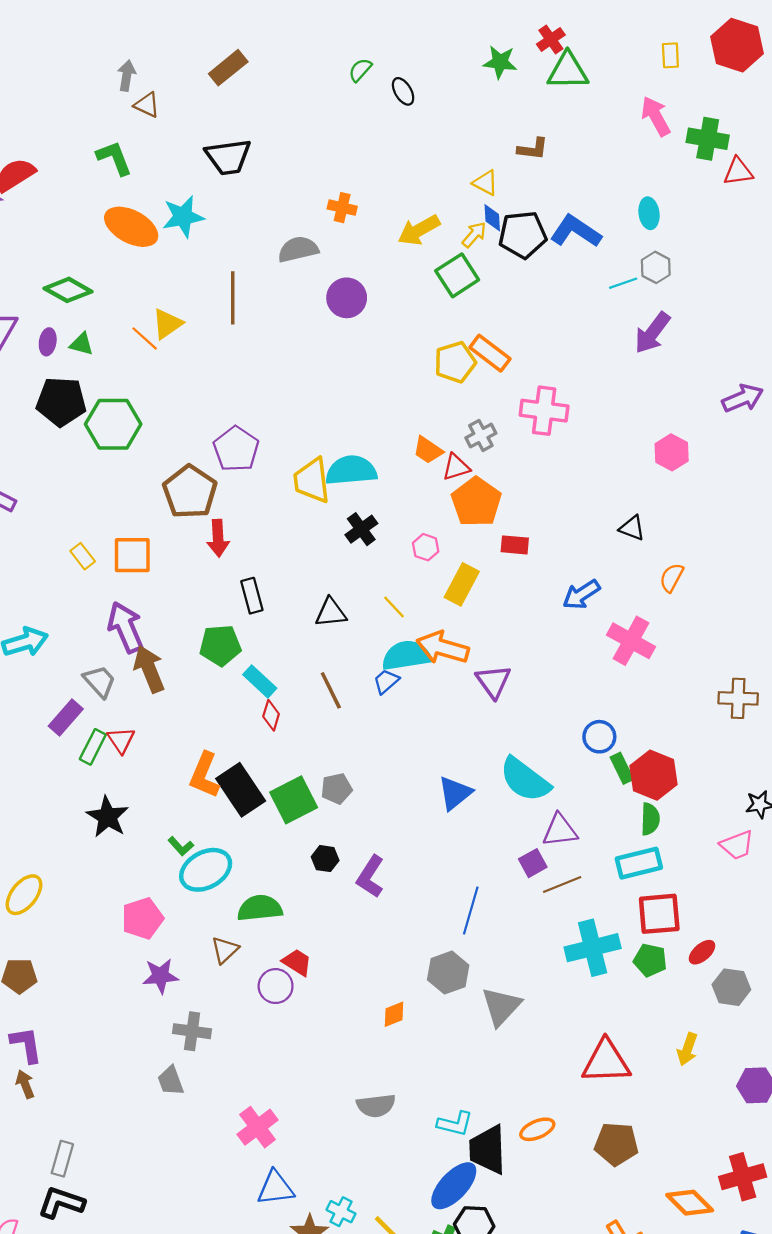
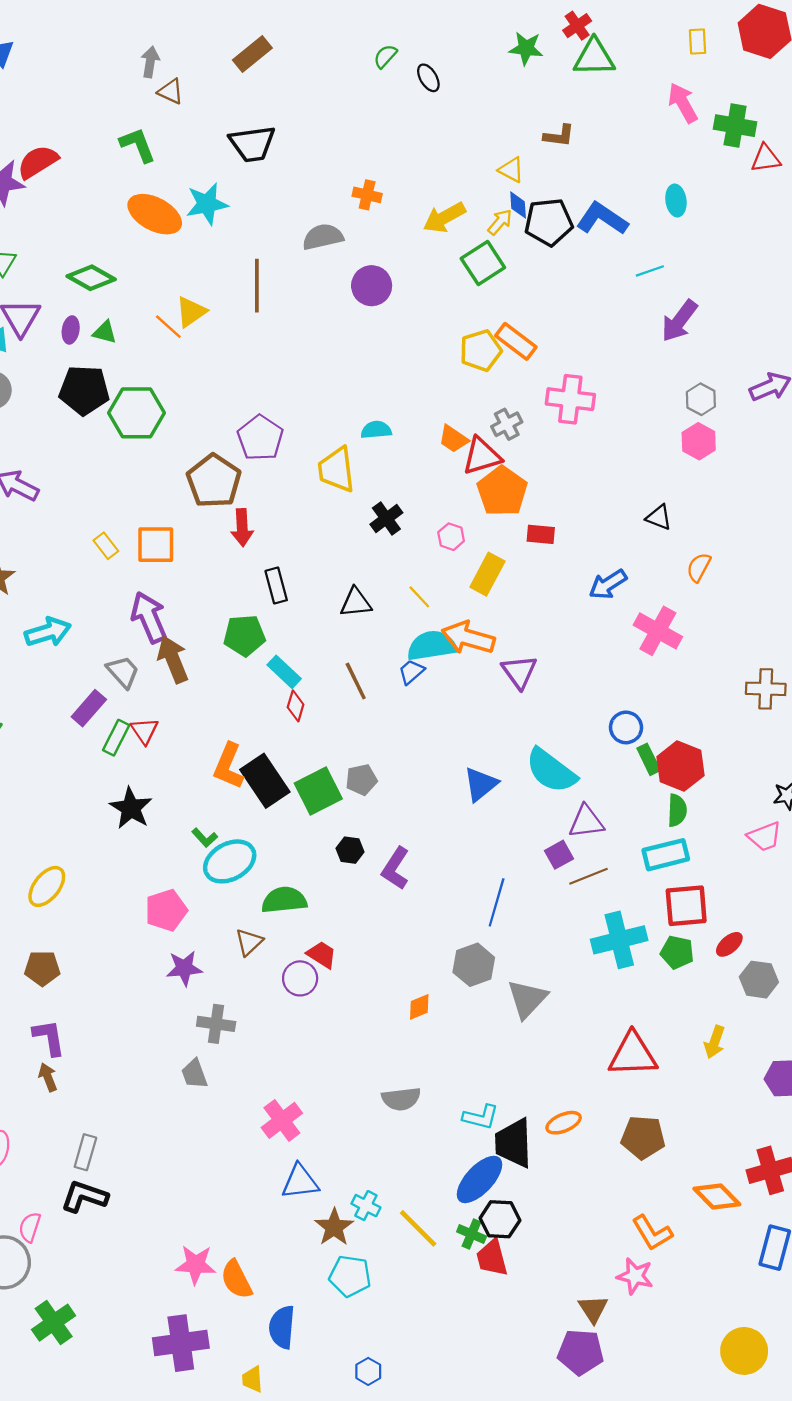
gray hexagon: (656, 267) -> (701, 399), moved
red triangle: (456, 467) -> (482, 456), size x1.4
cyan semicircle: (351, 470) -> (376, 430), moved, size x0.6

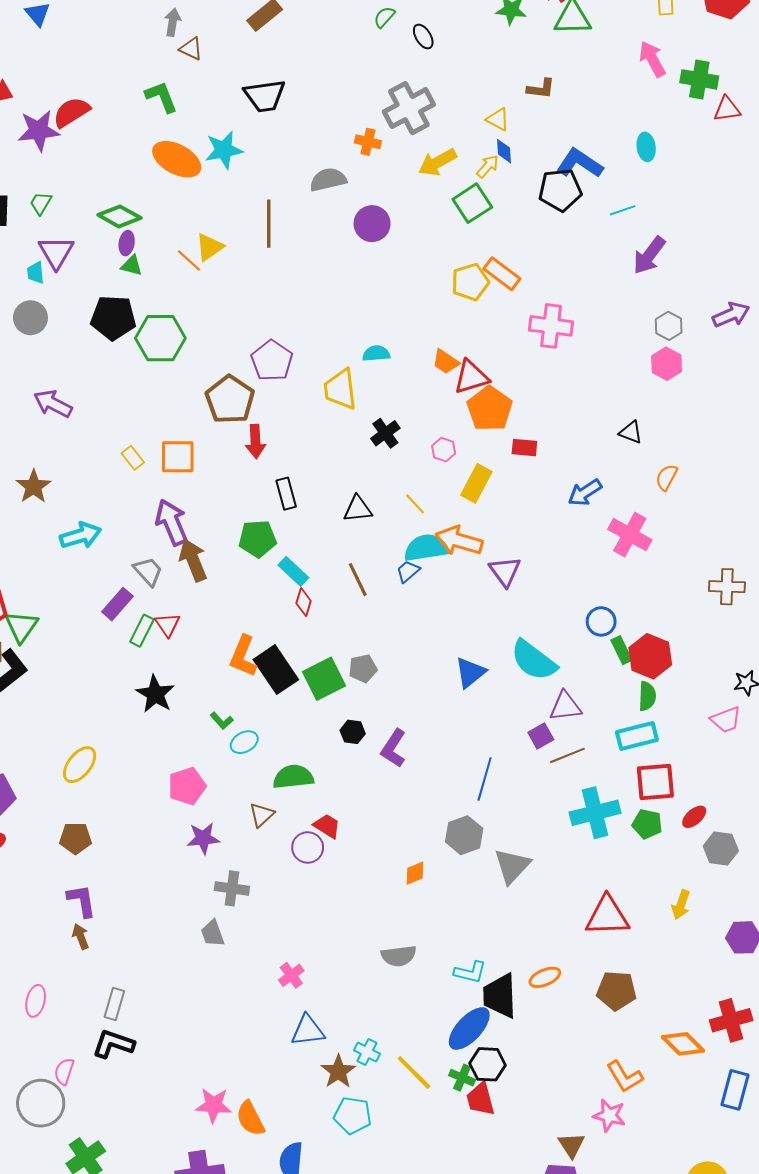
black pentagon: (549, 222) -> (560, 190), moved
purple ellipse: (71, 330) -> (127, 243), moved
gray cross: (507, 424) -> (409, 108), moved, size x1.8
cyan ellipse: (230, 861) -> (244, 742), size x0.6
pink cross: (282, 1120) -> (291, 975), size x0.7

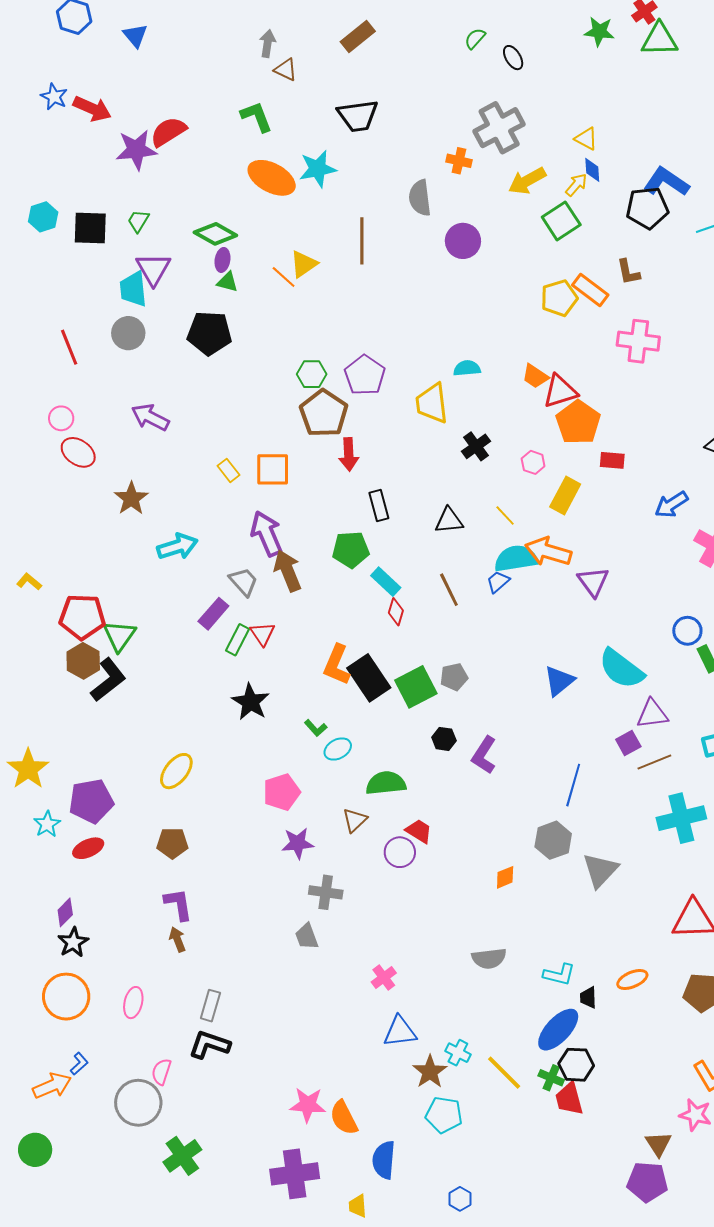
brown L-shape: (541, 89) -> (628, 272), moved, turned 72
gray semicircle: (328, 180) -> (420, 198), turned -84
cyan trapezoid: (36, 273) -> (133, 289), size x1.6
green hexagon: (160, 338) -> (312, 374), moved, size x0.6
black trapezoid: (500, 996) -> (588, 998), size x0.5

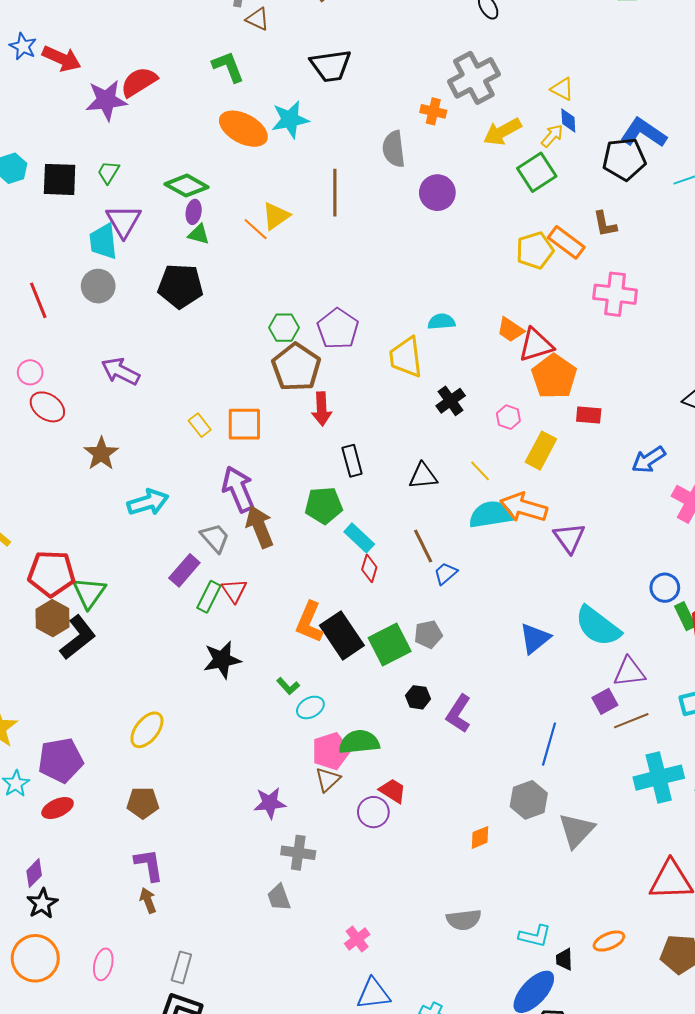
blue trapezoid: (498, 582) -> (445, 573), moved
black star: (251, 702) -> (222, 660), turned 30
pink pentagon: (282, 792) -> (331, 751), moved

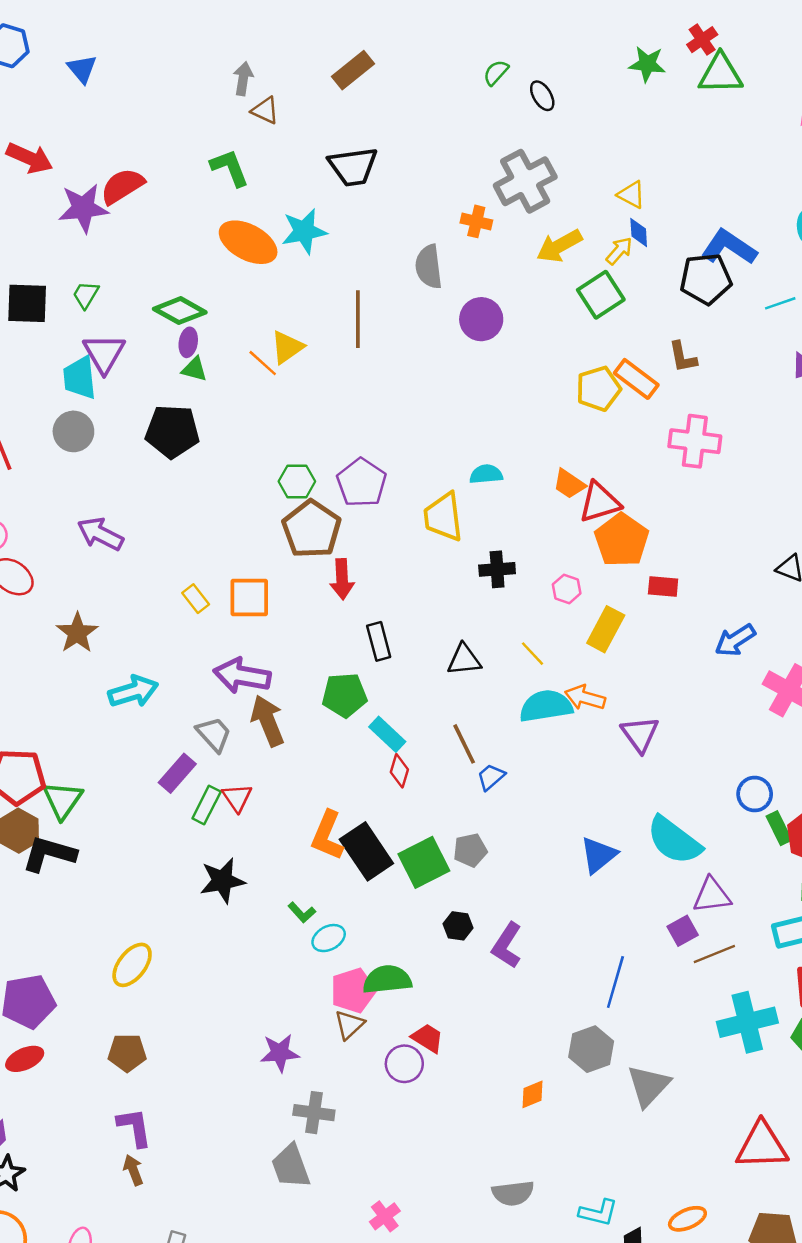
black cross: (451, 401) -> (497, 569), turned 32
purple arrow: (238, 489) -> (242, 676), turned -57
orange arrow: (524, 507) -> (585, 698), size x0.7
black L-shape: (78, 637) -> (49, 854), turned -126
gray trapezoid: (279, 897) -> (291, 1166), size x1.4

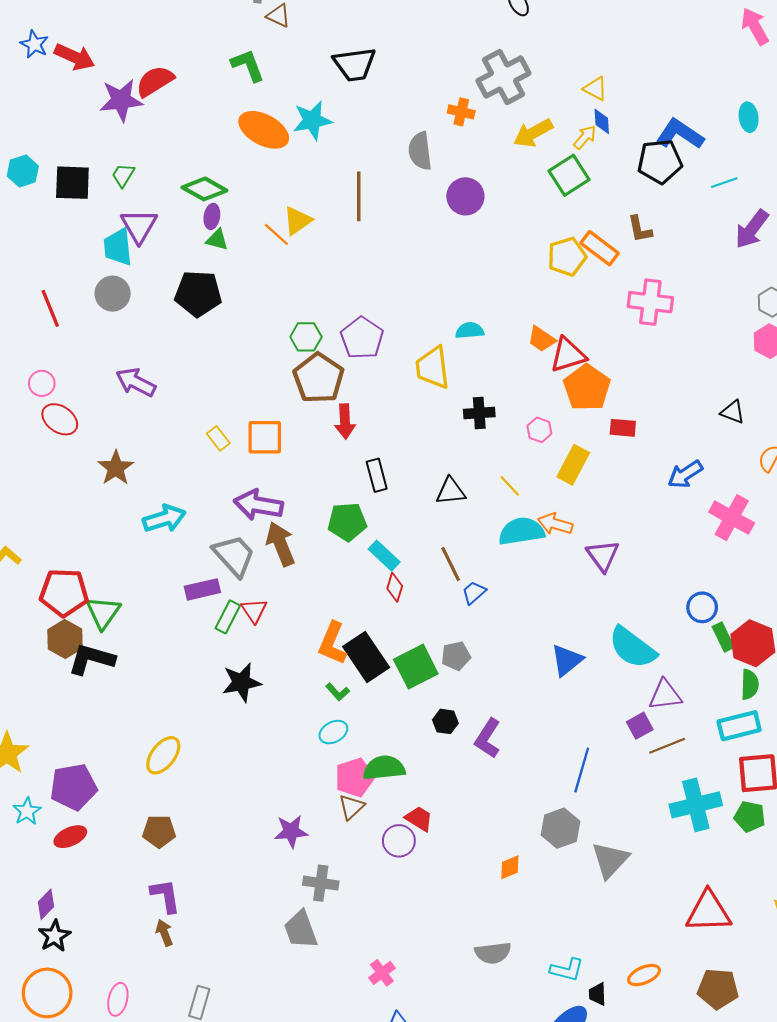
gray trapezoid: (214, 734) -> (234, 556), size x1.4
purple rectangle: (177, 773) -> (202, 589), turned 36
green L-shape: (302, 912) -> (338, 692), moved

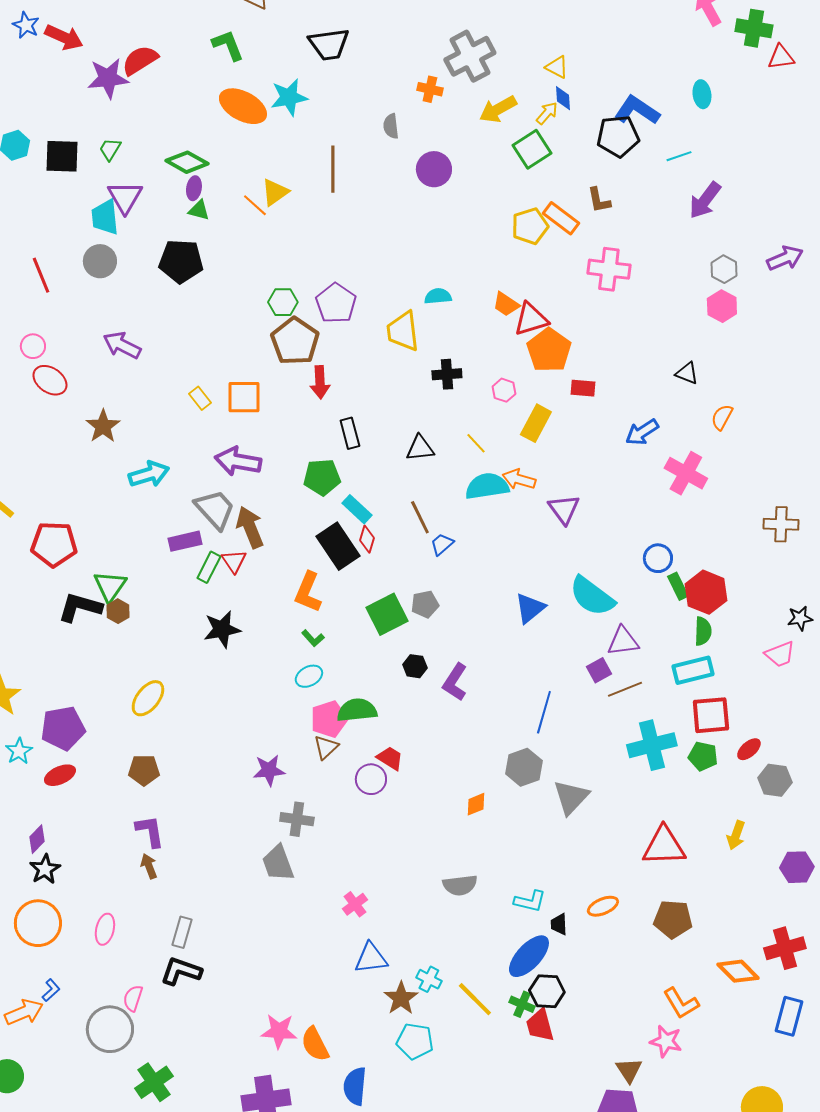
gray semicircle: (420, 151) -> (391, 126), size x0.7
brown arrow: (281, 544) -> (250, 527), moved
green triangle: (103, 613) -> (110, 586), moved
brown hexagon: (65, 639) -> (118, 611), moved, size x0.7
black rectangle: (366, 657) -> (338, 546), moved

